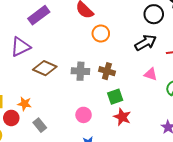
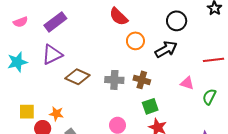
black circle: (154, 14) -> (177, 21), moved
purple rectangle: (39, 15) -> (55, 22), moved
black arrow: (146, 43) -> (166, 49), moved

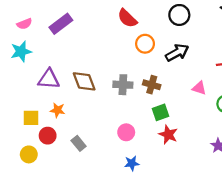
black circle: (177, 21) -> (179, 15), moved
purple triangle: (52, 55) -> (49, 79), moved, turned 30
cyan star: (17, 62) -> (21, 51), moved
brown diamond: (77, 77) -> (84, 81), turned 45
orange star: (56, 114) -> (58, 110), moved

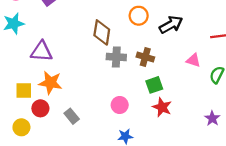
brown diamond: (84, 81) -> (102, 32), moved, turned 30
orange star: (58, 110) -> (50, 83), size x1.5

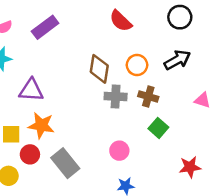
orange circle: (139, 16) -> (137, 65), moved
green square: (154, 85) -> (158, 128), turned -30
red star: (162, 107) -> (190, 167), moved, turned -30
gray rectangle: (72, 116) -> (65, 163), size x1.6

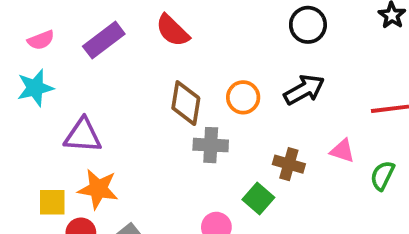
red semicircle: (121, 21) -> (172, 31), moved
brown cross: (148, 96) -> (289, 164), moved
green square: (158, 128) -> (258, 198), moved

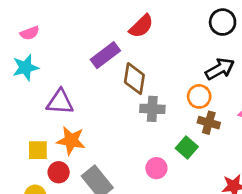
red semicircle: (172, 31) -> (141, 26), moved, turned -88
purple rectangle: (104, 40) -> (105, 55), moved
orange circle: (243, 97) -> (199, 96), moved

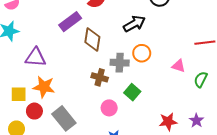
black arrow: (220, 69) -> (134, 24), moved
gray cross: (152, 109) -> (120, 63), moved
brown cross: (209, 123) -> (100, 77), moved

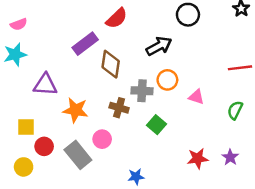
pink triangle: (179, 66) -> (196, 97), moved
orange star: (44, 87) -> (76, 110), moved
pink circle: (109, 108) -> (102, 139), moved

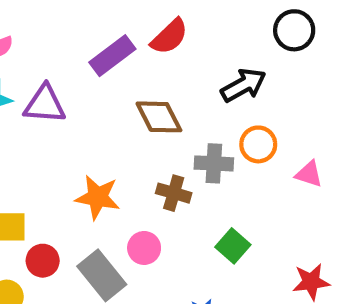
purple rectangle: (85, 44) -> (112, 56), moved
brown diamond: (111, 64) -> (159, 117), turned -36
purple triangle: (45, 85) -> (45, 104), moved
green square: (157, 125) -> (233, 246), moved

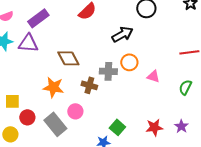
purple rectangle: (112, 56) -> (38, 18), moved
brown diamond: (159, 117) -> (68, 58), moved
green square: (233, 246) -> (117, 127), moved

